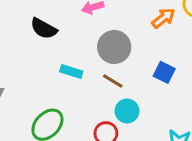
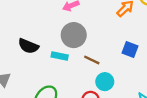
black semicircle: (44, 29) -> (28, 46), moved
gray circle: (114, 47) -> (74, 35), moved

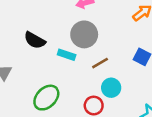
brown line: (92, 60) -> (100, 63), turned -63

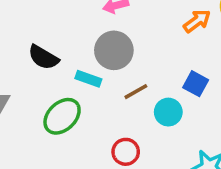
cyan circle: (111, 88) -> (168, 112), moved
green ellipse: (46, 98) -> (62, 116), moved

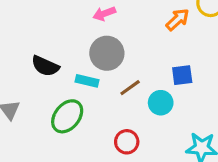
blue square: (196, 84) -> (182, 75), turned -30

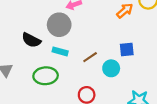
gray circle: (107, 53) -> (59, 25), moved
green ellipse: (67, 116) -> (46, 76), turned 45

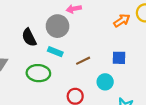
black semicircle: (31, 40) -> (29, 37), turned 30
cyan circle: (111, 68) -> (105, 82), moved

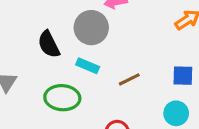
cyan circle: (105, 82) -> (176, 113), moved

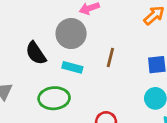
brown line: (129, 79) -> (110, 58), moved, turned -42

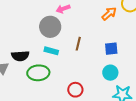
black semicircle: (36, 53) -> (20, 56), moved, turned -60

